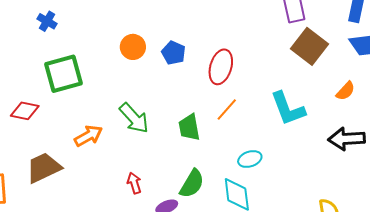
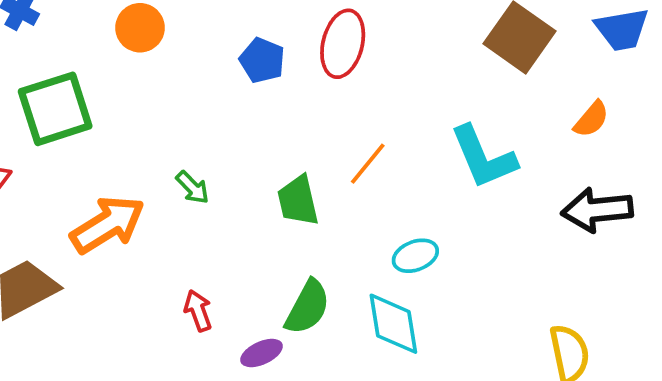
orange circle: (133, 47) -> (140, 28), moved
red ellipse: (221, 67) -> (343, 44), moved
green arrow: (134, 118) -> (193, 187), size x0.6
orange arrow: (88, 136) -> (107, 224), size x1.4

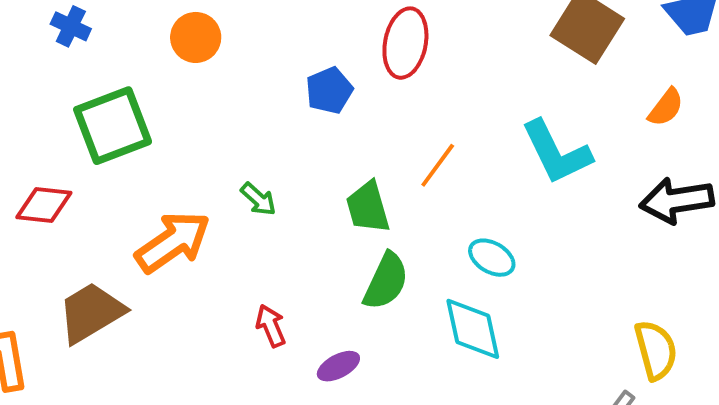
blue pentagon: (262, 60) -> (329, 90), moved, turned 30
cyan ellipse: (415, 256) -> (492, 258), turned 54
green semicircle: (307, 307) -> (386, 281), moved

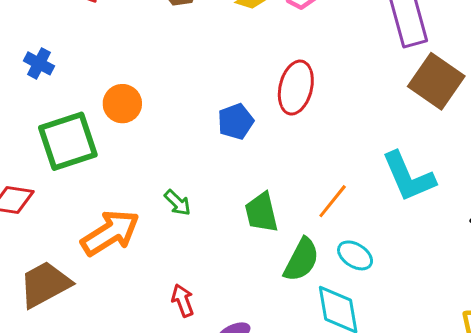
orange circle: (196, 37) -> (122, 104), moved
orange line: (438, 165) -> (333, 201), moved
green semicircle: (386, 281) -> (301, 260), moved

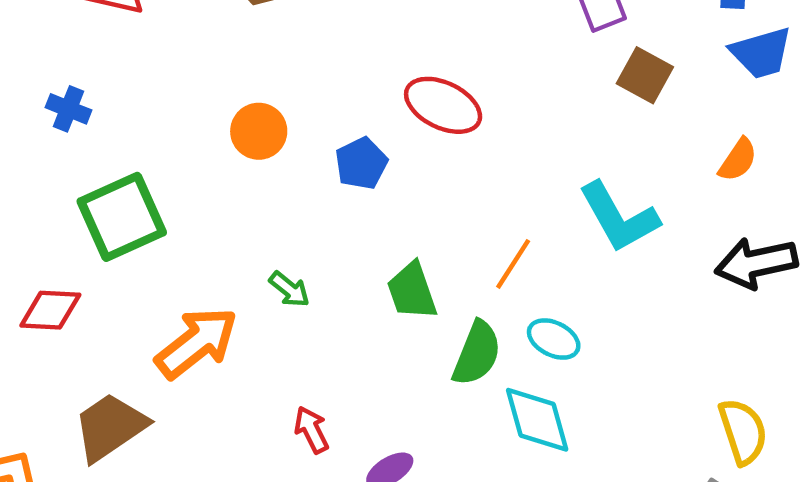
brown square: (436, 81) -> (645, 75), size x0.7
red ellipse: (296, 88) -> (443, 105), turned -72
orange circle: (122, 104) -> (259, 131), moved

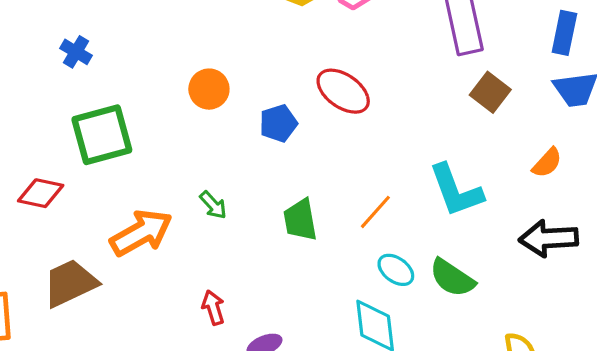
green semicircle: (477, 353) -> (452, 278), moved, turned 93

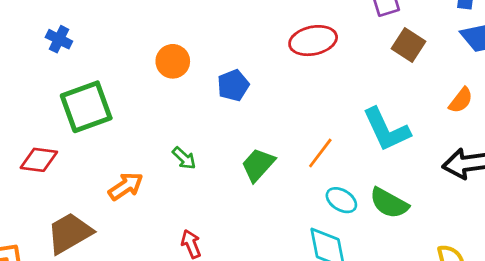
red ellipse: (343, 91) -> (313, 41), moved, turned -42
green trapezoid: (300, 220) -> (258, 165), turned 57
orange arrow: (141, 233) -> (126, 186), size x0.7

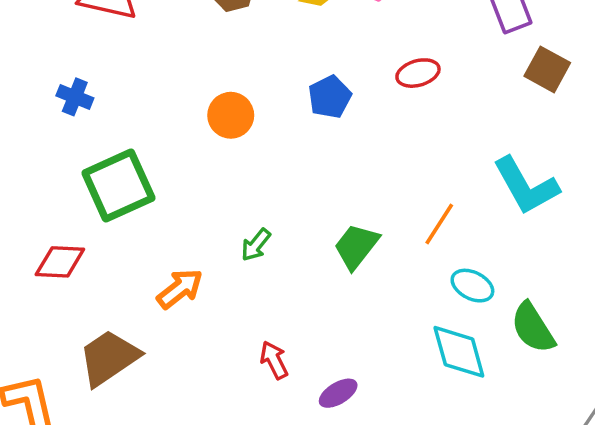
red ellipse: (313, 41) -> (418, 73), size x0.7
blue pentagon: (233, 85) -> (330, 97), moved
green arrow: (184, 158) -> (256, 245), turned 90
green semicircle: (389, 203) -> (533, 328), moved, turned 33

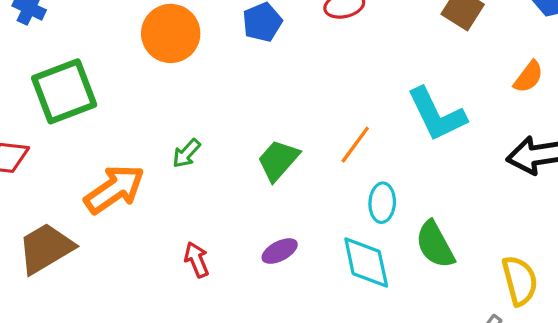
orange circle: (231, 115) -> (171, 33), size x1.4
cyan ellipse: (472, 286) -> (382, 203), turned 63
orange arrow: (180, 289) -> (114, 189), size x1.4
purple ellipse: (338, 393) -> (280, 251), moved

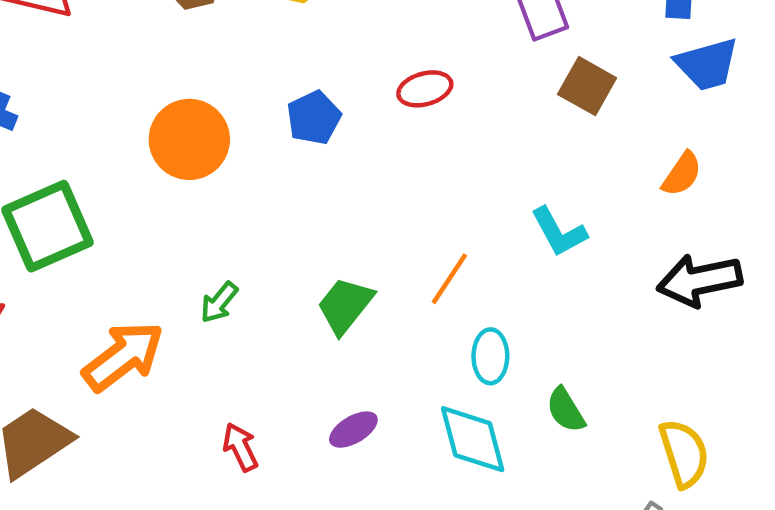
cyan L-shape: (437, 114) -> (559, 232), size x0.7
green semicircle: (435, 245) -> (566, 410), size x0.7

